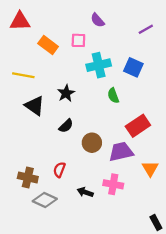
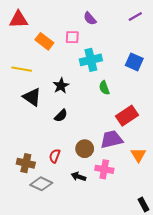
purple line: (146, 29) -> (135, 16), moved
blue square: (133, 67) -> (134, 62), moved
brown circle: (92, 143) -> (85, 149), moved

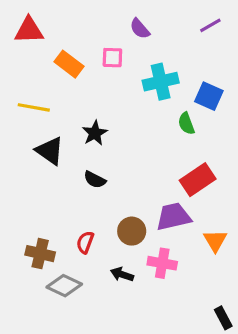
cyan cross: (91, 60) -> (161, 82), moved
green semicircle: (104, 88) -> (186, 123), moved
black semicircle: (61, 116) -> (95, 180), turned 72

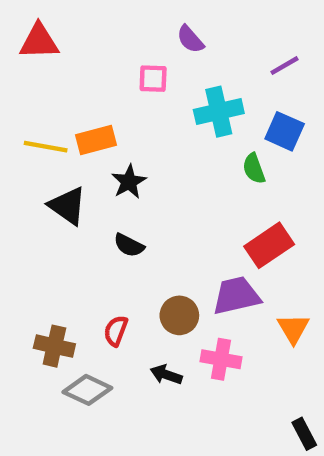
purple line: (210, 25) -> (285, 66), moved
orange rectangle: (69, 64) -> (96, 140), moved, turned -52

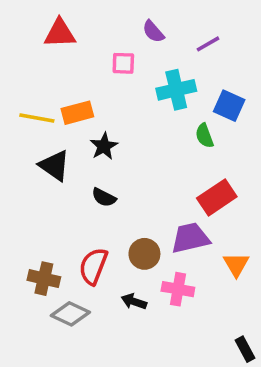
red triangle: (39, 41) -> (60, 33), moved
purple line: (285, 66) -> (208, 44), moved
red semicircle: (116, 331) -> (93, 266), size x1.5

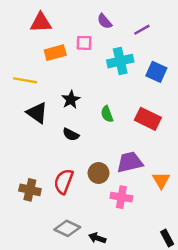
orange rectangle: (77, 113) -> (55, 53), moved
green semicircle: (204, 136) -> (107, 114), moved
red rectangle: (217, 197) -> (148, 119), moved, turned 60
black arrow: (134, 301) -> (97, 238), moved
gray diamond: (70, 314) -> (67, 228), moved

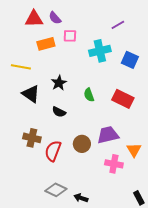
purple semicircle: (105, 21) -> (55, 18), moved
brown cross: (30, 190) -> (32, 138), moved
pink cross: (121, 197) -> (114, 164), moved

